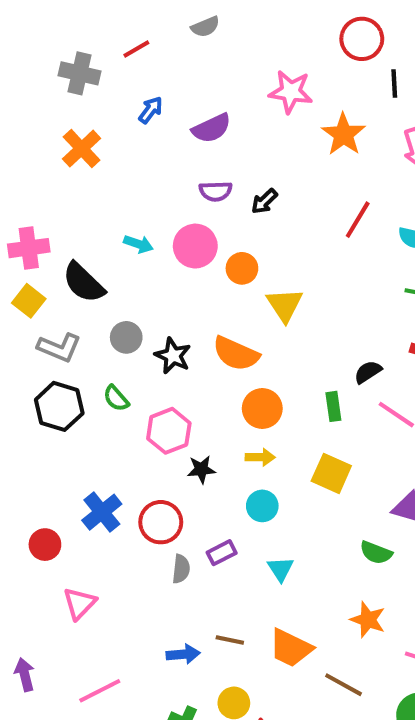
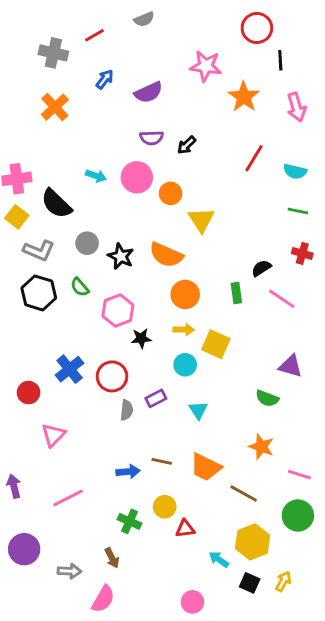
yellow square: (331, 473) -> (216, 344), moved

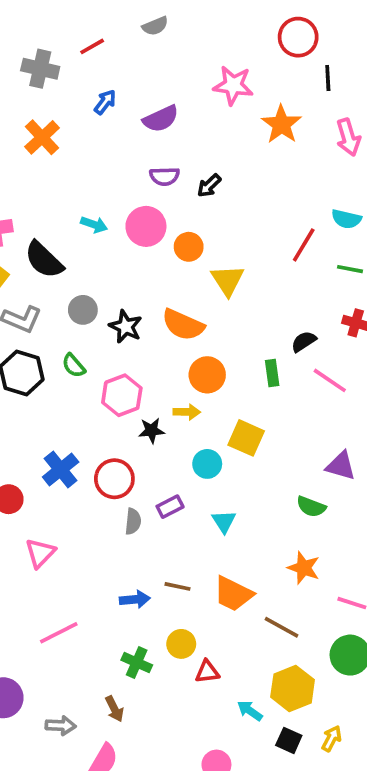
red line: (254, 158) -> (304, 245), moved
yellow arrow: (184, 330) -> (187, 412), moved

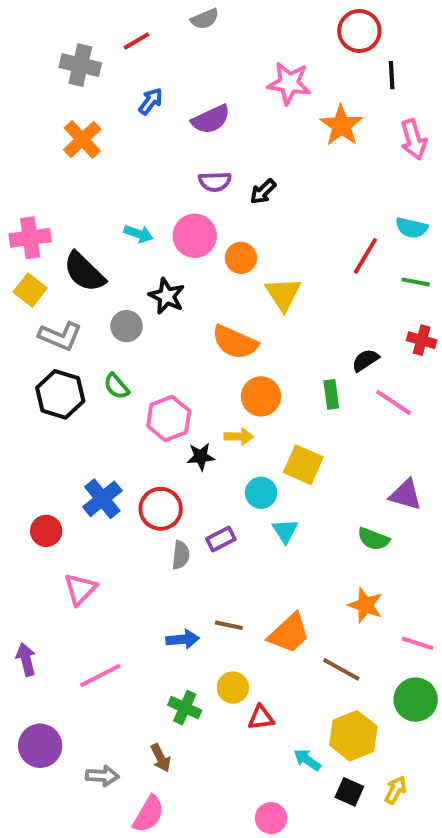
black star: (126, 327) -> (167, 296), moved
cyan triangle: (224, 521) -> (285, 531), moved
orange trapezoid: (233, 594) -> (289, 633), turned -69

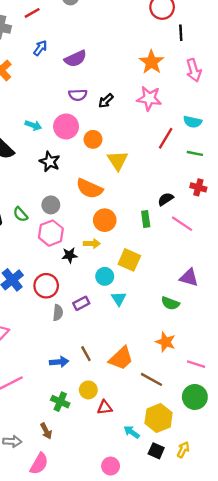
pink star: (289, 83) -> (149, 98), moved
gray circle: (126, 326) -> (51, 205), moved
brown line: (229, 625) -> (86, 354), turned 49

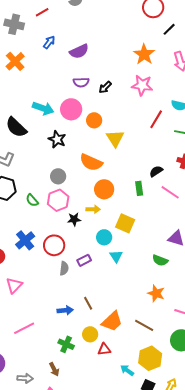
black line: (181, 33) -> (169, 29), turned 48
cyan arrow: (33, 125) -> (43, 108), size x1.5
green semicircle: (20, 214) -> (32, 200), moved
orange trapezoid: (121, 358) -> (112, 321), moved

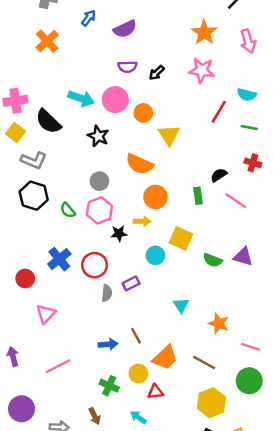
cyan triangle: (116, 256) -> (181, 305), moved
green semicircle: (160, 260) -> (213, 260), moved
cyan arrow: (127, 370) -> (138, 417), moved

